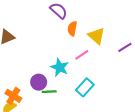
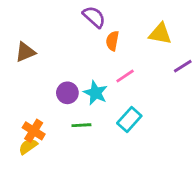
yellow triangle: (96, 36) -> (160, 34), moved, turned -30
purple circle: (39, 82) -> (67, 93), moved

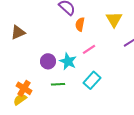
yellow triangle: (160, 34) -> (114, 19), turned 48

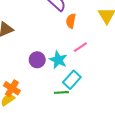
cyan rectangle: (92, 80) -> (72, 80), moved
green line: (58, 84) -> (61, 92), moved

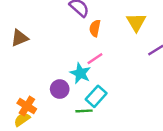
pink line: (80, 47) -> (95, 59), moved
purple circle: (37, 60) -> (60, 89), moved

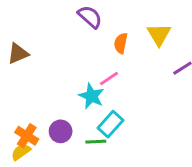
orange semicircle: (95, 28) -> (121, 43), moved
purple circle: (60, 89) -> (61, 131), moved

